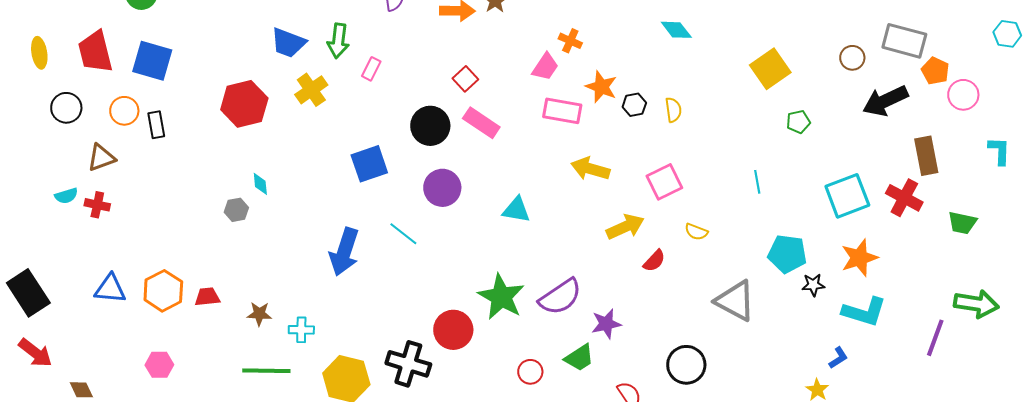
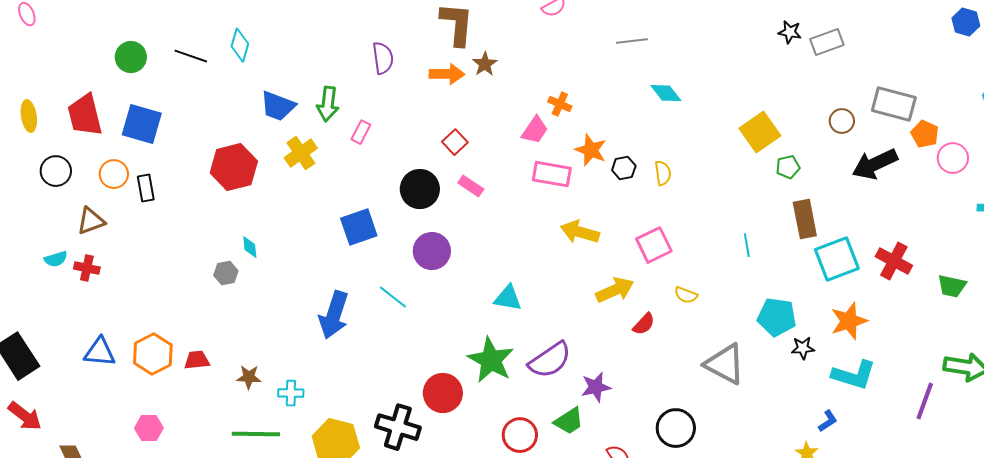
green pentagon: (798, 122) -> (788, 167), moved
pink rectangle: (481, 123) -> (471, 186), size x0.7
brown rectangle: (926, 156) -> (805, 219), moved
cyan triangle: (516, 210) -> (508, 298), moved
red circle: (530, 372) -> (520, 435), size x1.4

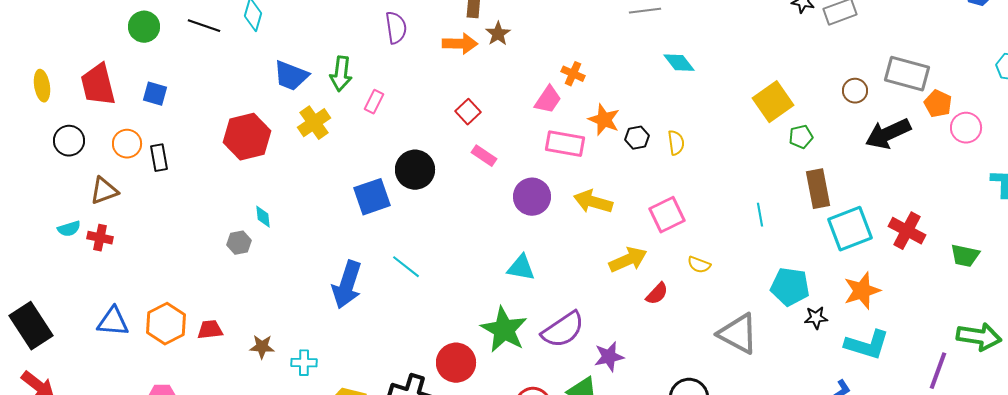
blue square: (142, 124) -> (155, 94), size x0.6
black circle: (420, 189) -> (415, 170), moved
purple circle: (432, 251) -> (532, 197), moved

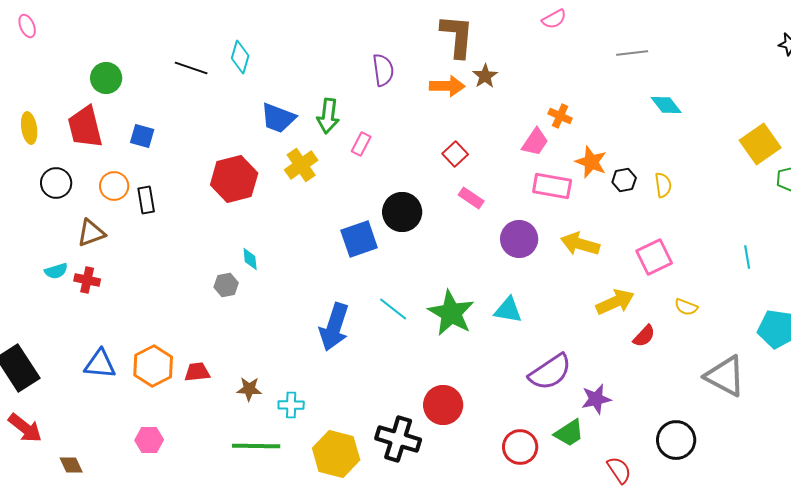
green circle: (144, 27) -> (106, 78), moved
green star: (504, 330) -> (451, 313), moved

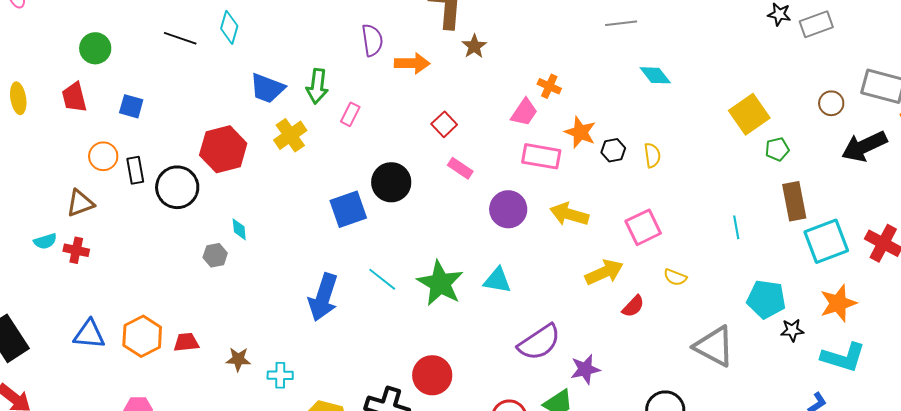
orange arrow: (447, 86) -> (412, 63), moved
red trapezoid: (85, 127) -> (74, 97), size x0.7
black circle: (56, 183) -> (177, 187), moved, size x1.4

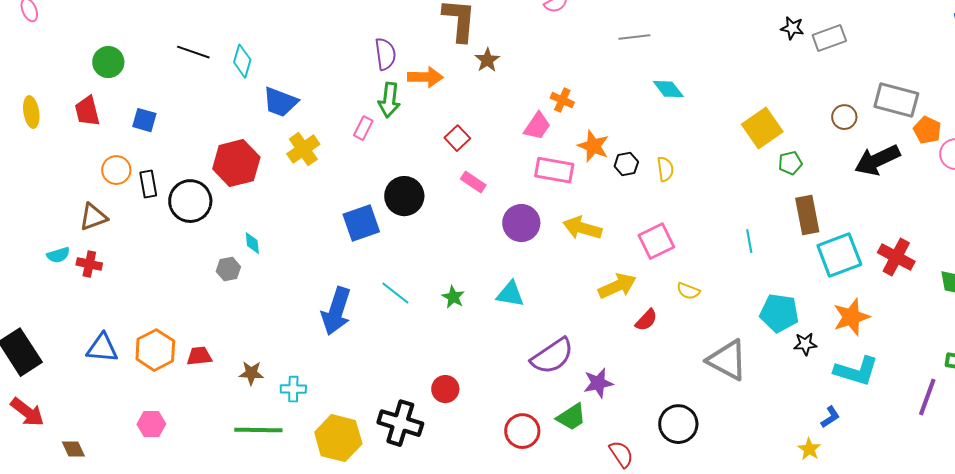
cyan diamond: (229, 27) -> (242, 61), moved
green arrow: (317, 86) -> (389, 100), moved
green star: (440, 283) -> (453, 297), size x0.5
red circle: (432, 375) -> (445, 389), size x0.7

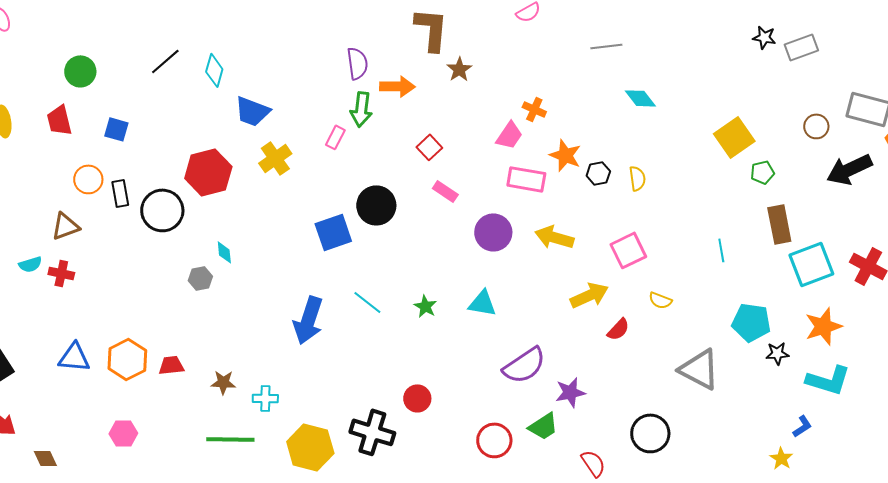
black line: (193, 52) -> (165, 61), turned -60

